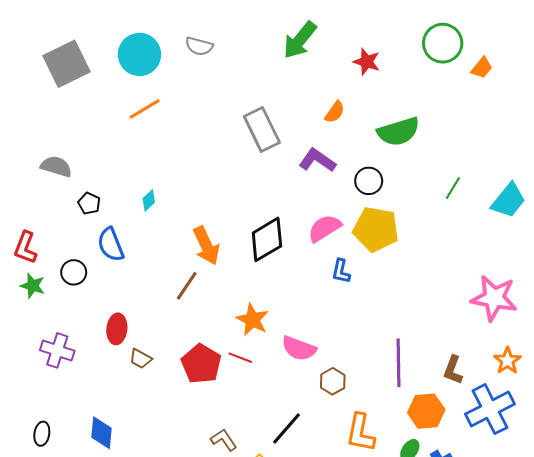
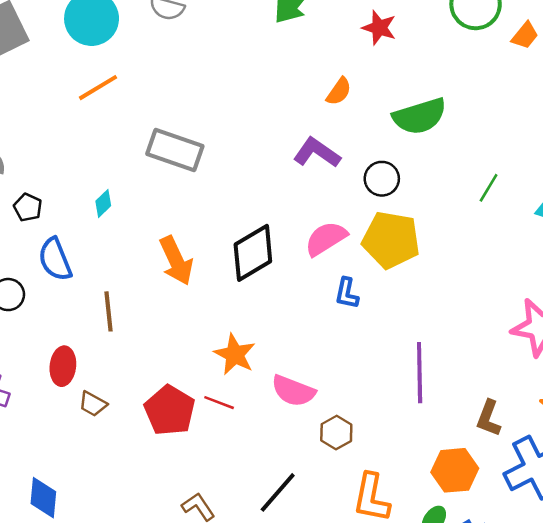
gray rectangle: (262, 129) -> (175, 150), moved, turned -45
brown line: (187, 286) -> (108, 311), moved, turned -40
purple line: (398, 363) -> (420, 373), moved

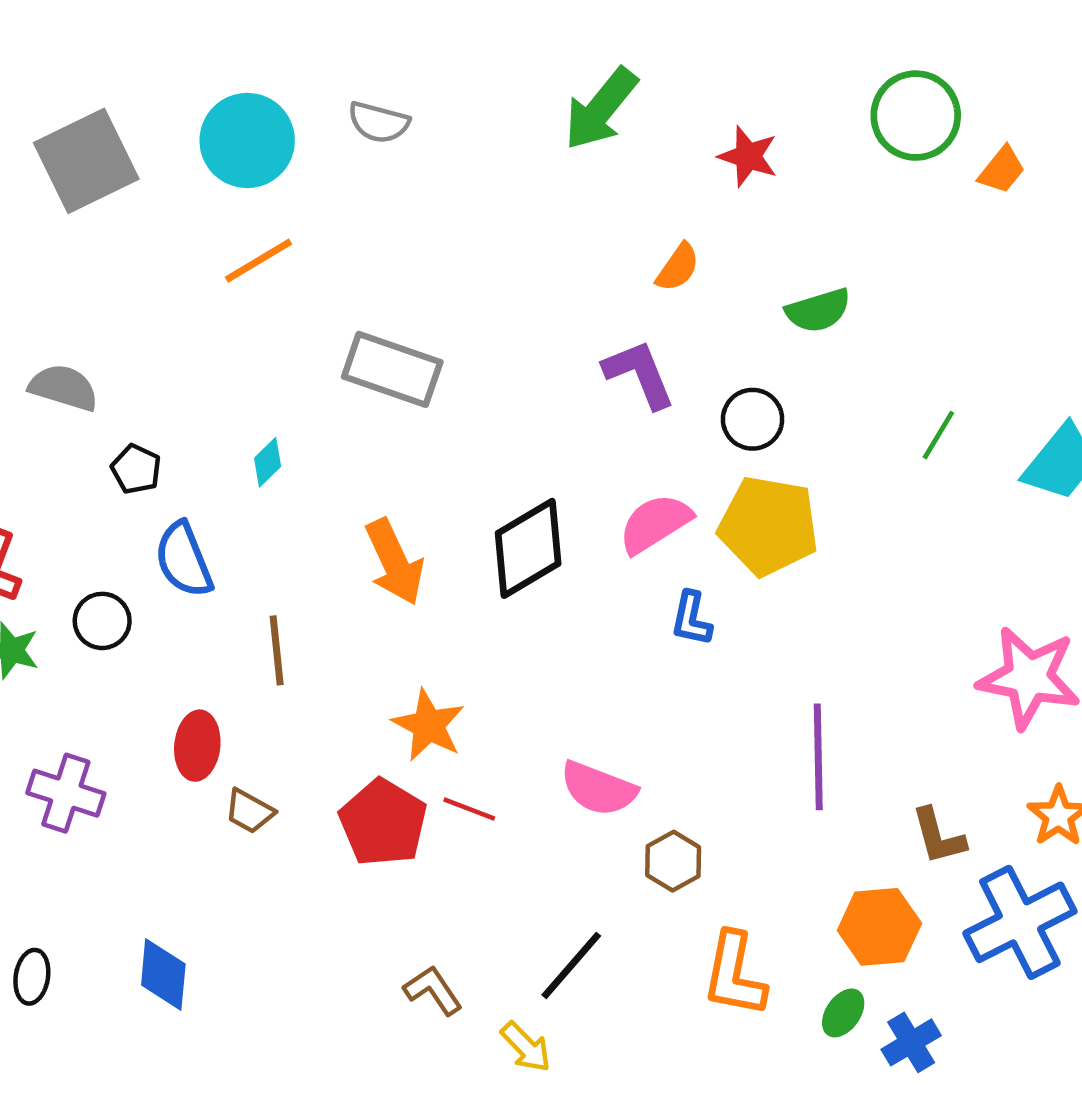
green semicircle: (420, 116) -> (818, 310), size x0.7
purple L-shape: (317, 153) -> (639, 374), turned 33
orange star: (235, 354) -> (428, 725), moved
brown L-shape: (489, 418) -> (938, 836), turned -36

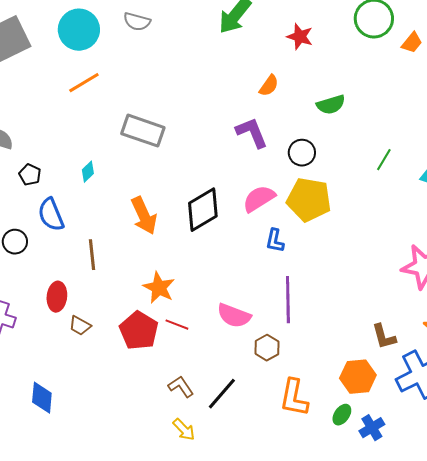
purple line: (818, 757) -> (288, 300), moved
brown L-shape: (433, 990) -> (181, 387), moved
yellow arrow: (526, 1047) -> (184, 430), moved

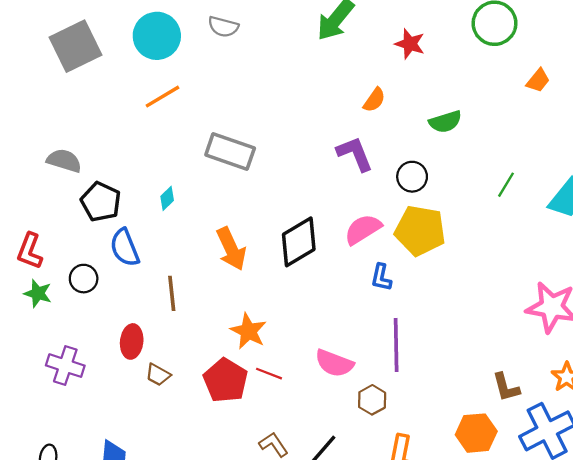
orange trapezoid: (412, 43) -> (538, 80), moved
black pentagon: (30, 175) -> (101, 202), size x1.6

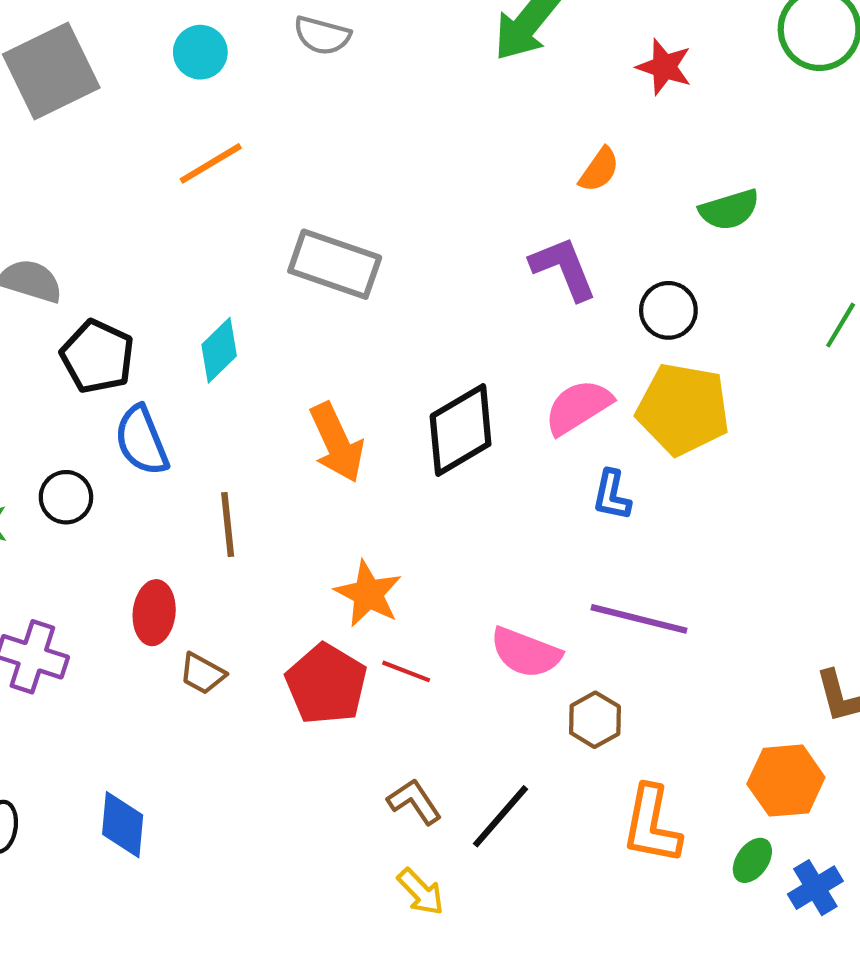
cyan circle: (157, 36) -> (200, 52), size x0.6
cyan diamond: (167, 198) -> (219, 350), size x1.4
purple line: (396, 345) -> (639, 619), turned -75

